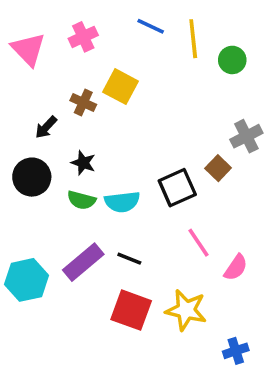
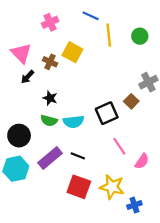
yellow line: (193, 39) -> (109, 35), moved
pink triangle: (28, 49) -> (21, 53), moved
black circle: (32, 177) -> (19, 136), moved
blue cross: (236, 351) -> (134, 205), moved

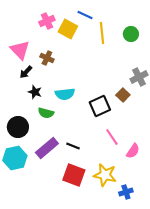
yellow square: (72, 52) -> (68, 29), moved
black star: (50, 98) -> (35, 92), moved
cyan semicircle: (74, 122) -> (65, 94), moved

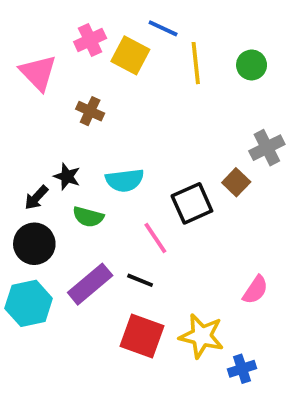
pink triangle: (20, 50) -> (38, 73), moved
black arrow: (26, 72) -> (36, 198), moved
pink line: (112, 137) -> (155, 238), moved

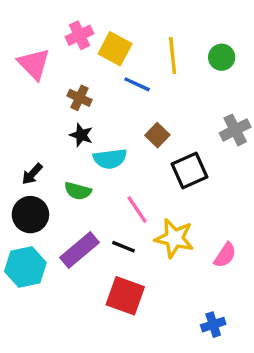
blue line: (163, 28) -> (137, 84), moved
black star: (67, 176) -> (81, 135), moved
brown square: (236, 182) -> (157, 135), moved
black square: (192, 203) -> (190, 171), moved
yellow star: (202, 336) -> (174, 238), moved

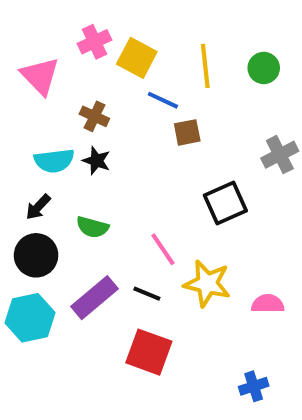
brown square: (157, 135) -> (187, 132), moved, turned 35
cyan semicircle: (110, 159) -> (54, 161), moved
pink semicircle: (225, 255) -> (268, 304), turned -124

